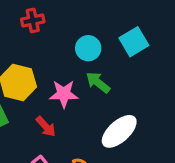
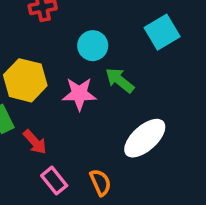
cyan circle: (88, 48) -> (93, 46), moved
red arrow: (46, 127) -> (35, 142), moved

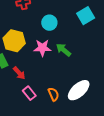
green arrow: (120, 80) -> (64, 50), moved
white ellipse: (145, 138) -> (79, 90), moved

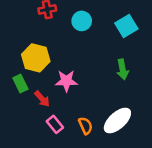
cyan circle: (49, 23) -> (82, 21), moved
pink star: (42, 48) -> (66, 81), moved
green arrow: (64, 50) -> (123, 69), moved, turned -140

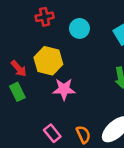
yellow hexagon: (36, 58) -> (48, 61), moved
red arrow: (42, 99) -> (19, 69), moved

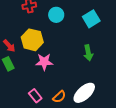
orange semicircle: (83, 134) -> (59, 97), turned 72

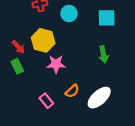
cyan square: (91, 19) -> (107, 18), turned 30
orange semicircle: (59, 97) -> (72, 91), moved

